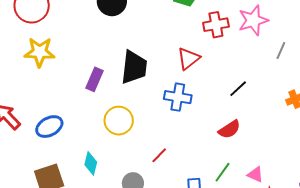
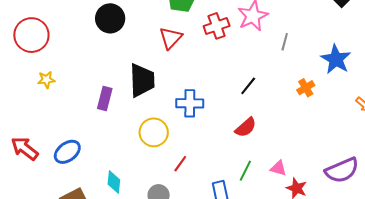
yellow star: (40, 52) -> (46, 80), size x0.6
red triangle: (188, 59) -> (171, 38), moved
yellow circle: (119, 121) -> (154, 132), moved

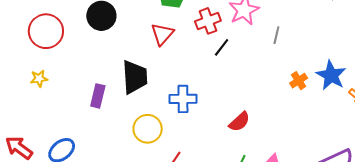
red circle: (31, 35) -> (46, 31), moved
blue star: (336, 59) -> (331, 75), moved
black line: (248, 86) -> (222, 47), moved

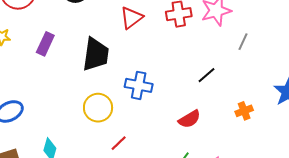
black line: (222, 47) -> (207, 75), moved
orange cross: (299, 81) -> (244, 111), moved
purple rectangle: (98, 96) -> (45, 44), moved

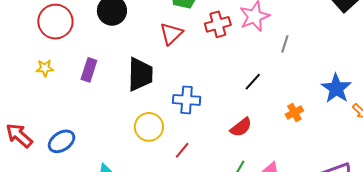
red line: (119, 143) -> (182, 150), moved

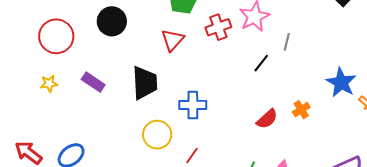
purple rectangle: (89, 70) -> (93, 82), turned -70
black line: (253, 82) -> (261, 63), moved
red semicircle: (241, 127) -> (267, 119), moved

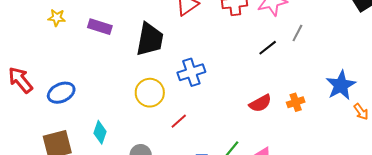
purple rectangle: (93, 82) -> (100, 27), turned -30
blue cross: (193, 105) -> (191, 72), turned -32

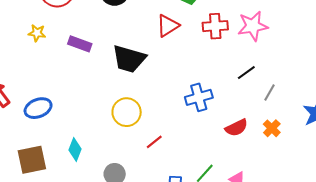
gray line: (297, 33) -> (269, 92), moved
black trapezoid: (150, 39) -> (129, 59), turned 93
blue cross: (191, 72) -> (199, 97), moved
orange cross: (296, 102) -> (272, 128), turned -30

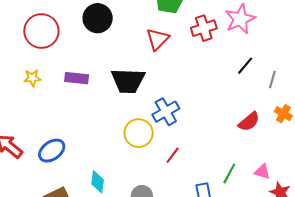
blue cross: (199, 97) -> (166, 112), moved

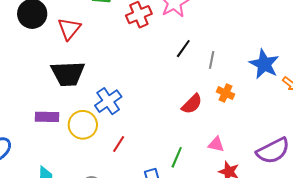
red triangle: (158, 39) -> (69, 29), moved
purple rectangle: (77, 78) -> (47, 117), moved
pink triangle: (262, 172) -> (216, 144), moved

